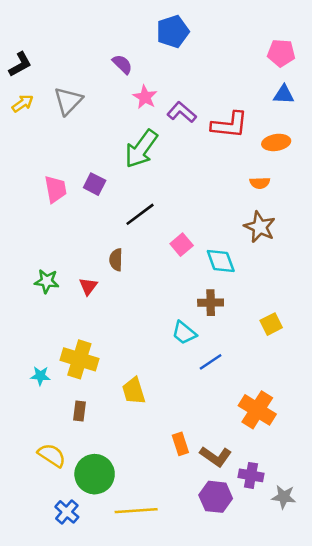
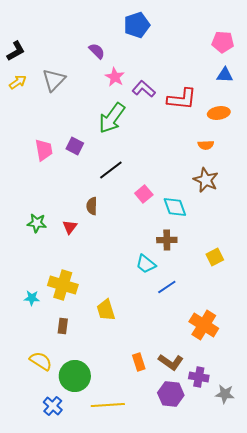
orange rectangle: (180, 444) -> (139, 362), moved

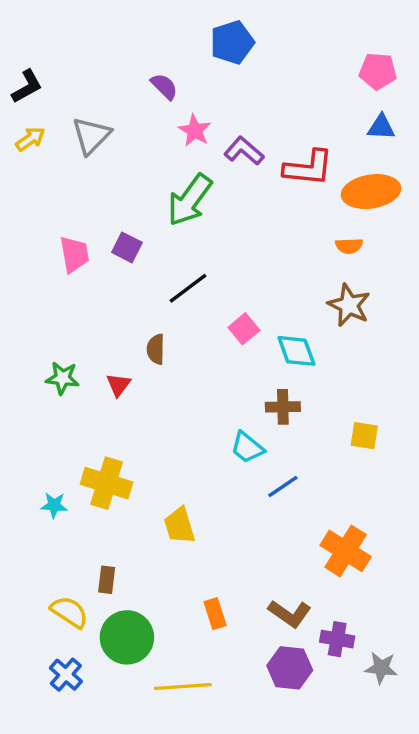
orange ellipse: (219, 113) -> (371, 192), size x1.5
yellow square: (215, 257) -> (364, 436), turned 36
brown rectangle: (63, 326) -> (107, 580), moved
orange rectangle: (139, 362) -> (215, 614), moved
blue cross: (53, 406) -> (66, 675), moved

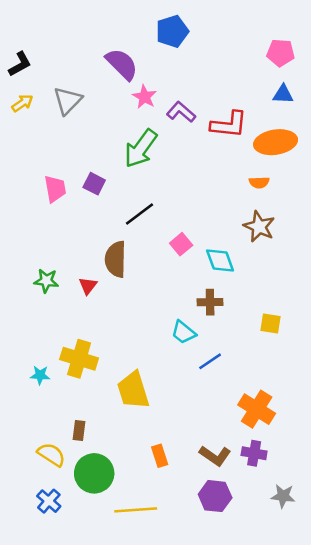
purple semicircle: (164, 86) -> (122, 64), size x1.6
brown semicircle: (156, 349) -> (116, 259), size x1.6
yellow trapezoid: (179, 526) -> (133, 390), size x1.4
purple cross: (337, 639) -> (254, 453), moved

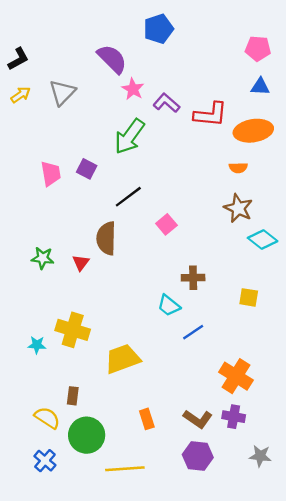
cyan diamond: (220, 261) -> (263, 240), moved, turned -32
yellow trapezoid: (133, 390) -> (122, 359), turned 87

